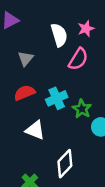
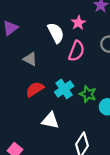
gray triangle: (26, 59) -> (30, 59), turned -32

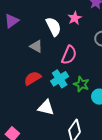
pink semicircle: (77, 51) -> (69, 55), moved
gray triangle: (30, 59) -> (36, 46), moved

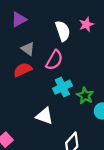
gray triangle: (36, 46) -> (28, 49), moved
pink semicircle: (69, 55) -> (54, 60), moved
red semicircle: (33, 78) -> (23, 70), moved

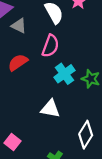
gray triangle: (28, 49) -> (19, 26), moved

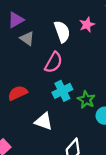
red semicircle: (18, 62) -> (18, 93), moved

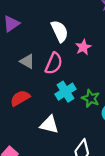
pink star: (87, 25) -> (83, 47), moved
gray triangle: (27, 38) -> (27, 61), moved

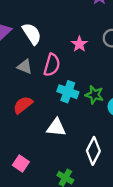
white semicircle: (60, 31) -> (32, 34), moved
cyan cross: (65, 92) -> (68, 92), turned -30

